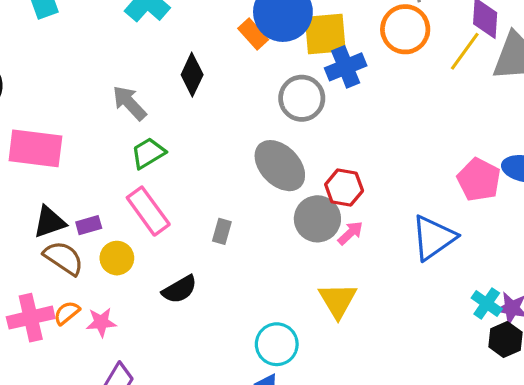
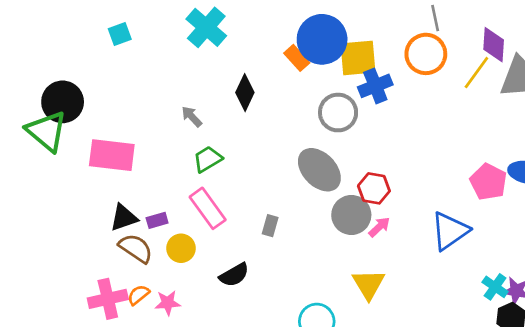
gray arrow: (129, 103) -> (192, 117), size x0.7

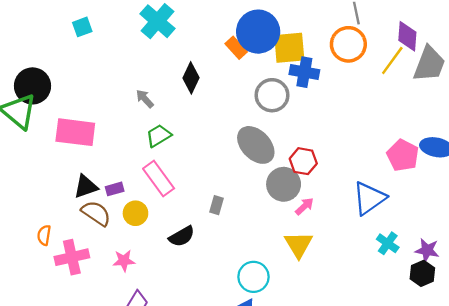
blue cross: (375, 86) -> (304, 72), turned 32
gray rectangle: (270, 226) -> (216, 205), moved
pink arrow: (379, 227) -> (304, 206), moved
cyan cross: (495, 287) -> (388, 243), moved
orange semicircle: (138, 295) -> (44, 235), moved, turned -42

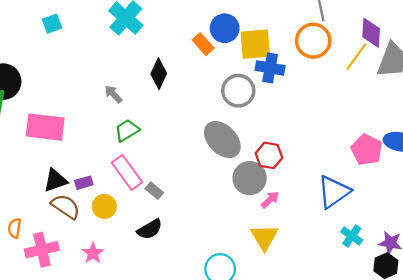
blue circle: (258, 32) -> (225, 28), size x0.7
gray rectangle: (216, 205) -> (154, 191), moved, turned -66
pink star: (124, 261) -> (93, 253), turned -30

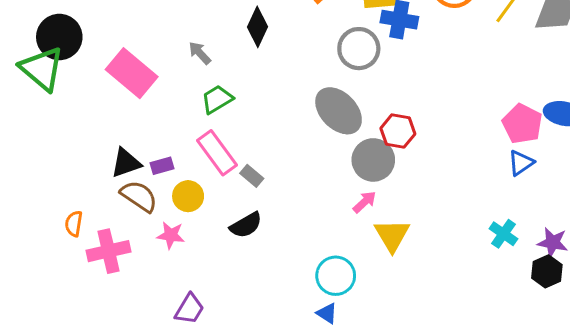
pink rectangle: (45, 127) -> (132, 73), moved, turned 33
blue triangle: (334, 192) -> (521, 163), moved, size x0.6
pink arrow: (270, 200) -> (365, 202), moved
pink star: (93, 253) -> (171, 235), moved, turned -30

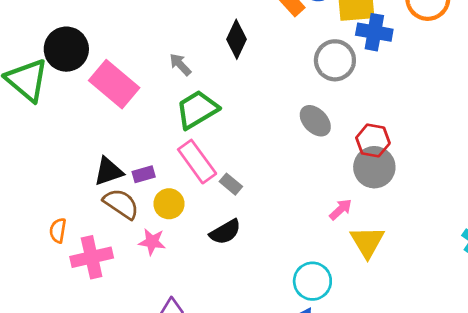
black circle: (59, 37) -> (66, 49), moved
green trapezoid: (217, 99) -> (197, 110), size x1.4
gray ellipse: (339, 111) -> (315, 121), size x0.7
gray circle: (373, 160) -> (374, 167), moved

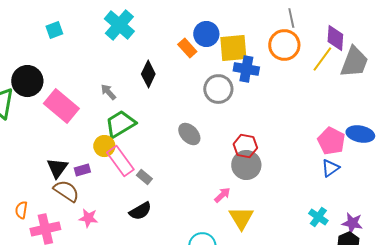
gray ellipse: (315, 121) -> (189, 134), moved
black triangle: (108, 171) -> (57, 168), turned -35
yellow circle: (169, 204) -> (104, 146), moved

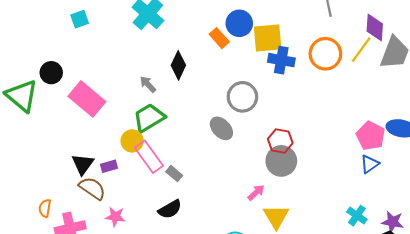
orange circle: (284, 45) -> (325, 54), moved
black circle: (27, 81) -> (51, 73), size x0.7
gray circle: (218, 89) -> (242, 97), moved
gray arrow: (108, 92) -> (148, 84), moved

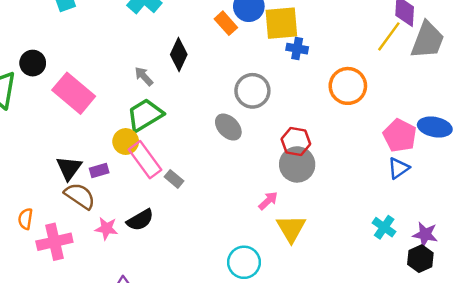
orange circle: (325, 54) -> (348, 86), moved
blue cross: (281, 60) -> (297, 49), size x0.7
black semicircle: (170, 209) -> (140, 220), moved

